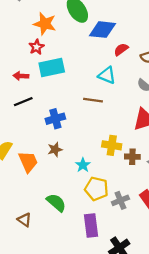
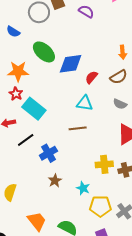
cyan rectangle: (52, 68) -> (34, 109), turned 65
black line: (23, 102) -> (26, 140), moved
orange trapezoid: (28, 162) -> (37, 221), moved

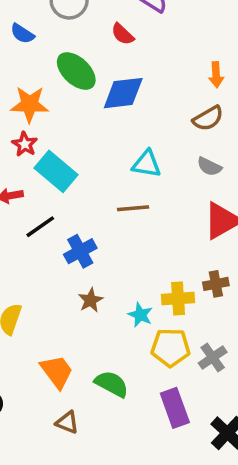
red semicircle: (91, 77) -> (123, 34), moved, turned -88
yellow cross: (104, 164) -> (178, 298), moved

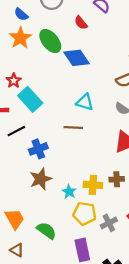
blue diamond: (123, 93) -> (77, 58), turned 55
orange star: (30, 104) -> (20, 38), moved, turned 30
brown star: (91, 300) -> (41, 179), size x1.5

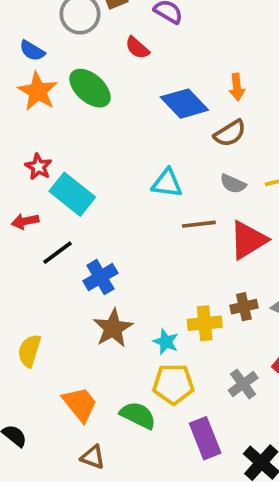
blue diamond: (77, 58) -> (184, 104), moved
brown line: (73, 127) -> (199, 224), moved
yellow pentagon: (85, 214) -> (173, 384), moved

